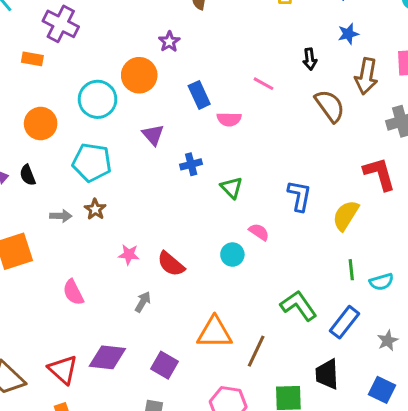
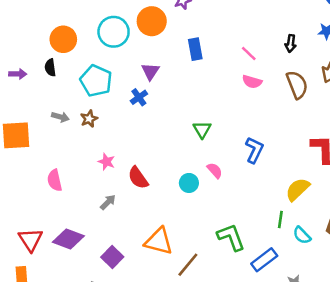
pink semicircle: (229, 119) -> (252, 82), moved
blue cross: (191, 164) -> (139, 97), moved, turned -35
black semicircle: (28, 175) -> (50, 68), moved
yellow semicircle: (346, 215) -> (298, 189), moved
cyan semicircle: (381, 282) -> (302, 235), turned 48

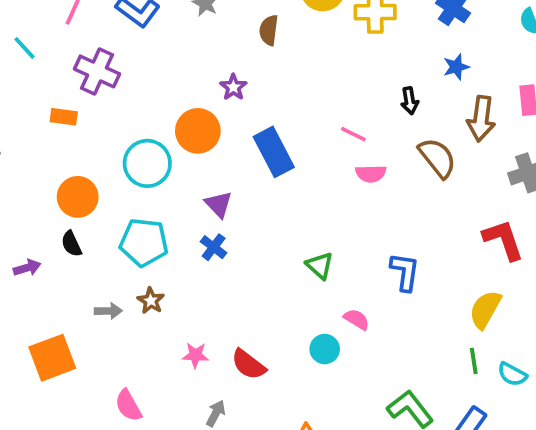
blue rectangle: (195, 49) -> (274, 152), size x1.4

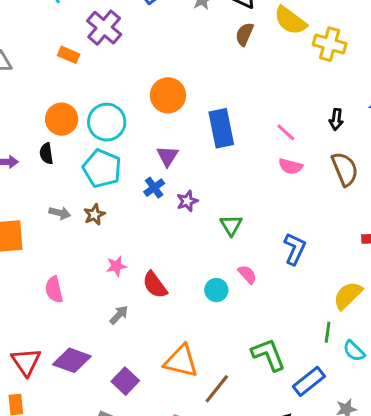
purple star: (233, 87) -> (187, 201), moved
cyan circle: (147, 163) -> (107, 122), moved
pink star: (195, 355) -> (116, 266), turned -30

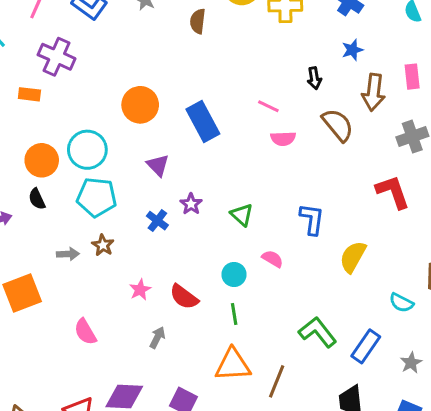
blue cross: (154, 188) -> (157, 221), moved
cyan circle: (216, 290) -> (234, 274), moved
yellow semicircle: (348, 295) -> (353, 257), moved
green line: (328, 332) -> (234, 314), moved

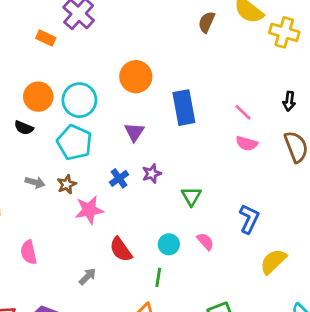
black semicircle: (37, 199) -> (24, 128), turned -60
pink star: (140, 290) -> (89, 210), moved, size x1.5

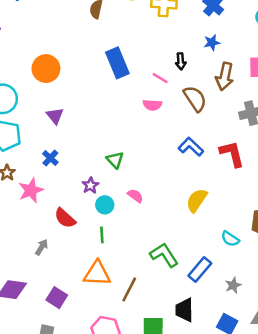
blue rectangle: (184, 108) -> (117, 63), moved
pink line: (243, 112) -> (160, 78), moved
purple star: (152, 174) -> (90, 185), moved
blue L-shape: (249, 219) -> (191, 147), moved, turned -60

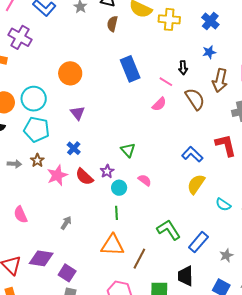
pink semicircle: (152, 105) -> (159, 104), turned -49
blue L-shape: (191, 147) -> (192, 154), moved
red semicircle: (65, 218) -> (84, 177), moved
cyan semicircle: (230, 239) -> (223, 205), moved
purple square: (57, 298) -> (67, 273), moved

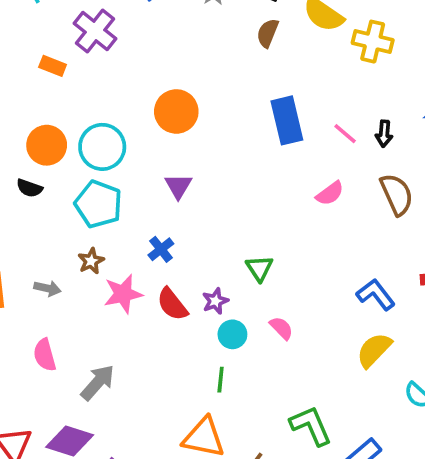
pink line: (166, 82) -> (345, 134), moved
gray arrow: (14, 164) -> (47, 288), moved
gray arrow: (66, 223) -> (98, 382), moved, size x1.5

